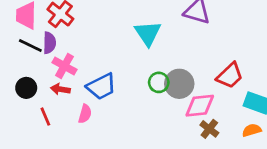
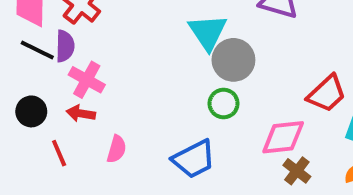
gray circle: (179, 84) -> (233, 60), moved
blue trapezoid: (101, 86) -> (194, 159), moved

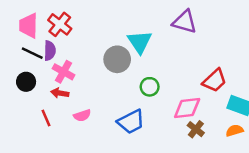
gray circle: (233, 60) -> (117, 59), moved
black circle: (31, 111) -> (26, 82), moved
pink semicircle: (116, 149) -> (82, 115), turned 56

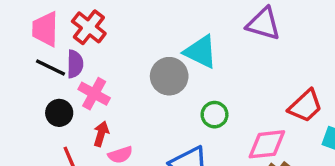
cyan triangle: (140, 42) -> (201, 52), turned -30
black circle: (26, 82) -> (59, 113), moved
red arrow: (60, 93) -> (101, 134), moved, turned 98

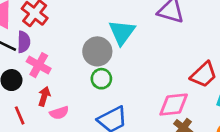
cyan triangle: (201, 52) -> (122, 32), turned 40
green circle: (215, 115) -> (101, 79), moved

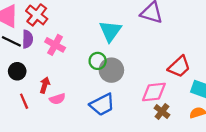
gray circle: (97, 51) -> (111, 70), moved
pink cross: (39, 65) -> (55, 45), moved
green circle: (101, 79) -> (98, 61), moved

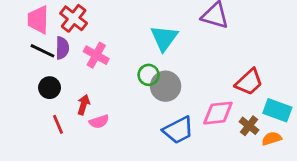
blue trapezoid: (102, 105) -> (178, 130), moved
brown cross: (162, 111) -> (249, 126), moved

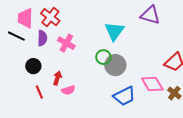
black line: (42, 51) -> (16, 36), moved
pink diamond: (218, 113) -> (152, 84), turned 65

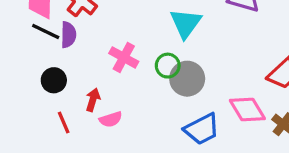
black line: (16, 36) -> (46, 31), moved
pink cross: (66, 43) -> (124, 57), moved

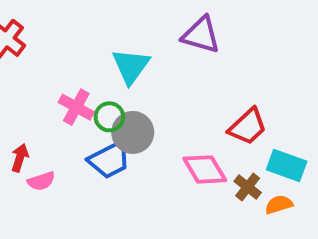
pink cross: (124, 57) -> (76, 107), moved
blue trapezoid: (202, 129) -> (109, 160), moved

